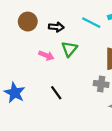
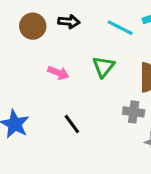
black arrow: (56, 27) -> (69, 22), moved
green triangle: (69, 49) -> (103, 67), moved

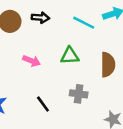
green triangle: (103, 67) -> (70, 56), turned 48
gray cross: (134, 112) -> (79, 94), moved

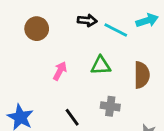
black arrow: (40, 18) -> (87, 20), moved
pink arrow: (32, 61) -> (60, 71), turned -84

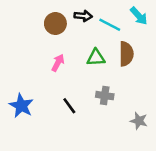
cyan arrow: (147, 20) -> (139, 16), turned 66
brown circle: (37, 29) -> (55, 24), moved
brown semicircle: (142, 75) -> (126, 54), moved

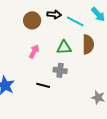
gray cross: (105, 96) -> (60, 70), moved
black line: (69, 106) -> (43, 85), turned -40

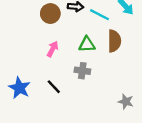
black line: (43, 85) -> (54, 87), moved, turned 32

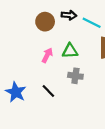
green triangle: (87, 44) -> (70, 51), moved

